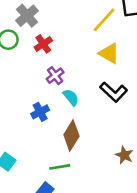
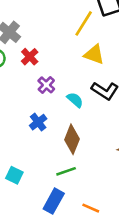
cyan semicircle: (71, 97) -> (75, 100), moved

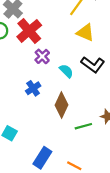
red cross: (30, 57) -> (29, 31), size x1.6
green line: (66, 171) -> (83, 126), moved

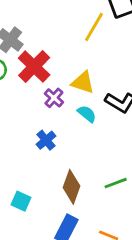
yellow triangle: (85, 33) -> (83, 83), moved
brown diamond: (62, 105) -> (71, 187), moved

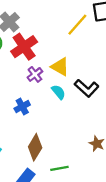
green line: (116, 183) -> (59, 168), moved

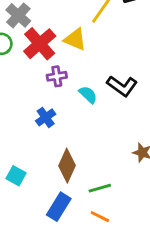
yellow triangle: (60, 67) -> (75, 39), moved
purple cross: (35, 74) -> (57, 76), turned 35

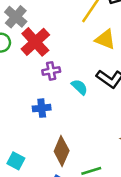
yellow triangle: (75, 39) -> (105, 39), moved
blue cross: (46, 117) -> (42, 108), turned 30

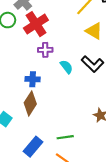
brown diamond: (62, 151) -> (30, 103), moved

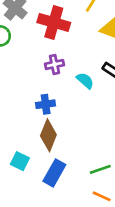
red cross: (36, 24) -> (54, 22), moved, turned -30
blue rectangle: (33, 147) -> (54, 173), moved

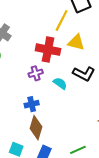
red cross: (54, 22) -> (48, 50), moved

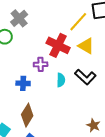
cyan semicircle: (60, 83) -> (61, 80), turned 40
blue cross: (32, 104) -> (23, 83), moved

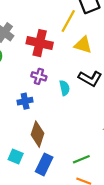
red cross: (58, 45) -> (40, 43), moved
purple cross: (41, 64) -> (39, 76), turned 32

